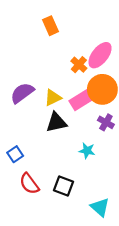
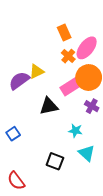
orange rectangle: (51, 26) -> (64, 33), moved
yellow triangle: (53, 98) -> (37, 71), moved
red semicircle: (29, 184) -> (16, 181), moved
cyan triangle: (100, 207) -> (87, 153), moved

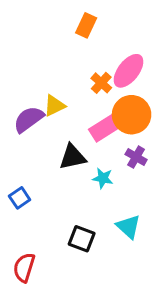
orange rectangle: (64, 33) -> (86, 25), moved, turned 49
cyan star: (75, 131) -> (103, 178), moved
red semicircle: (16, 181) -> (24, 267), turned 54

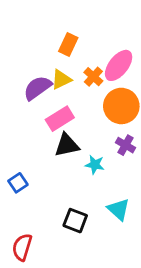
orange rectangle: (86, 25) -> (68, 44), moved
yellow triangle: (54, 106) -> (61, 79), moved
purple semicircle: (29, 119) -> (37, 88), moved
pink rectangle: (104, 128) -> (60, 119), moved

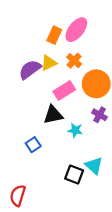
pink ellipse: (119, 65) -> (76, 30), moved
pink rectangle: (60, 119) -> (64, 90), moved
blue square: (18, 183) -> (33, 145), moved
black square: (75, 221) -> (74, 175), moved

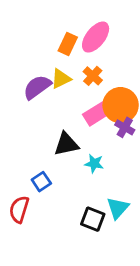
pink rectangle: (64, 90) -> (97, 113), moved
purple cross: (100, 115) -> (125, 127), moved
cyan triangle: (94, 166) -> (118, 208), turned 30
red semicircle: (18, 196) -> (19, 209), moved

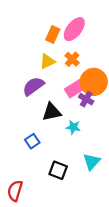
purple semicircle: (37, 87) -> (33, 86), moved
purple cross: (125, 127) -> (86, 99), moved
red semicircle: (19, 209) -> (15, 191), moved
black square: (93, 219) -> (58, 170), moved

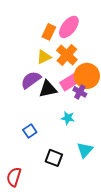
orange cross: (72, 59) -> (67, 55), size x1.5
black triangle: (52, 112) -> (48, 89), moved

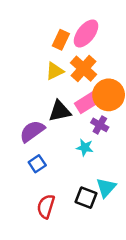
purple semicircle: (31, 80) -> (32, 131), moved
purple cross: (80, 92) -> (100, 125), moved
black square: (54, 158) -> (86, 198), moved
red semicircle: (14, 177) -> (46, 206), moved

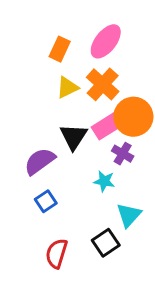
orange rectangle: (61, 40) -> (60, 49), moved
black triangle: (60, 111) -> (73, 137), turned -45
cyan triangle: (106, 188) -> (129, 215), moved
black square: (86, 198) -> (106, 243), turned 35

